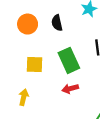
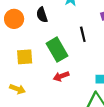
yellow arrow: (24, 97) -> (17, 89), turned 104

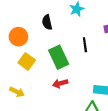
orange circle: (14, 19) -> (18, 37), moved
yellow square: (25, 57) -> (27, 61), turned 35

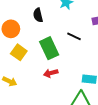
black line: (85, 45) -> (74, 36), turned -56

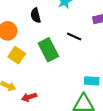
red arrow: (51, 73) -> (29, 97), moved

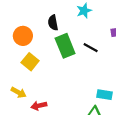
green rectangle: (48, 50) -> (65, 46), moved

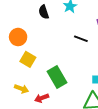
black semicircle: (53, 23) -> (44, 12), moved
green rectangle: (65, 46) -> (57, 77), moved

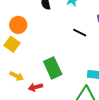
yellow square: (28, 59) -> (12, 44), moved

